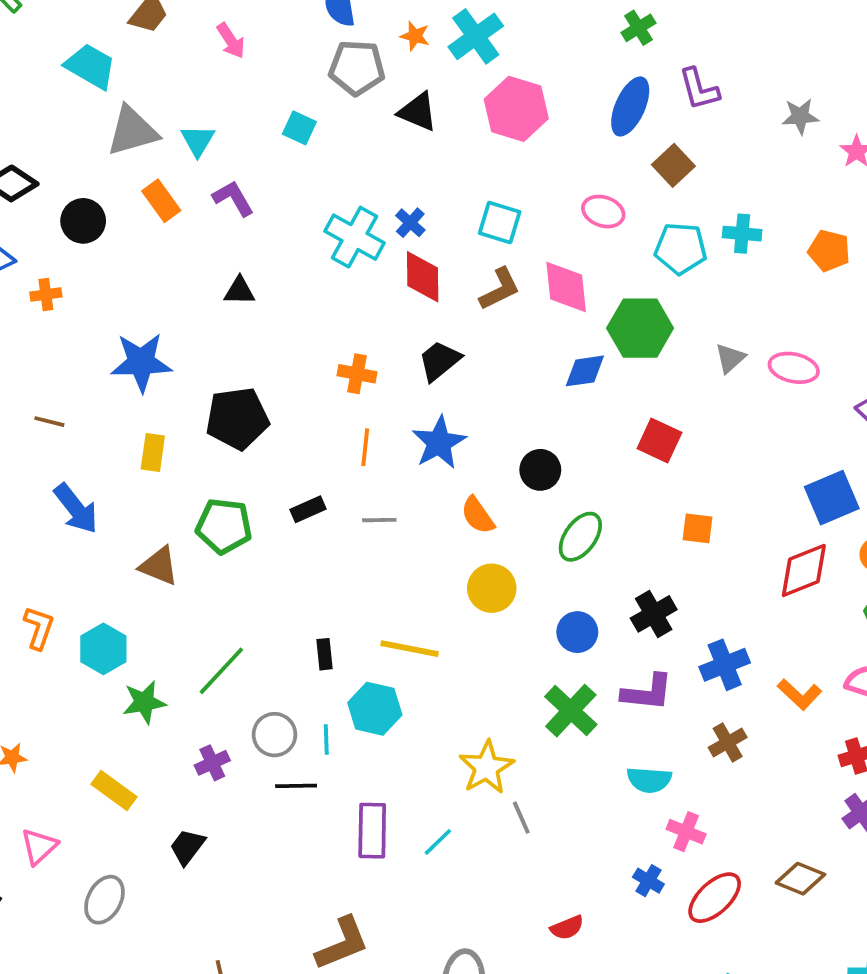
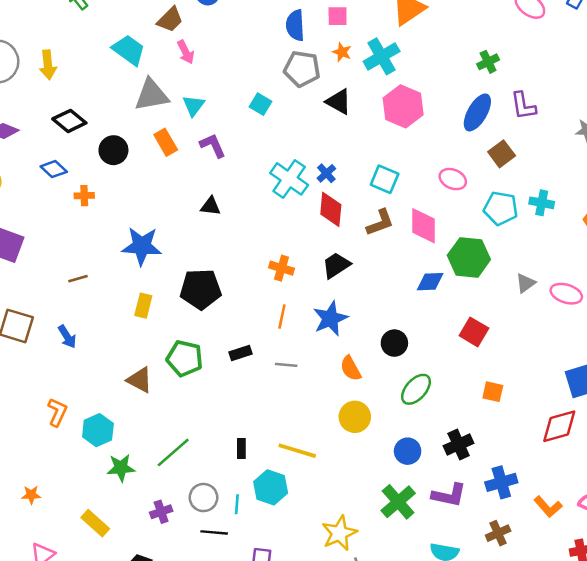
pink arrow: (231, 41) -> (186, 52), moved
brown line: (49, 422) -> (78, 279), turned -36
blue arrow: (76, 509) -> (67, 337), moved, size x0.7

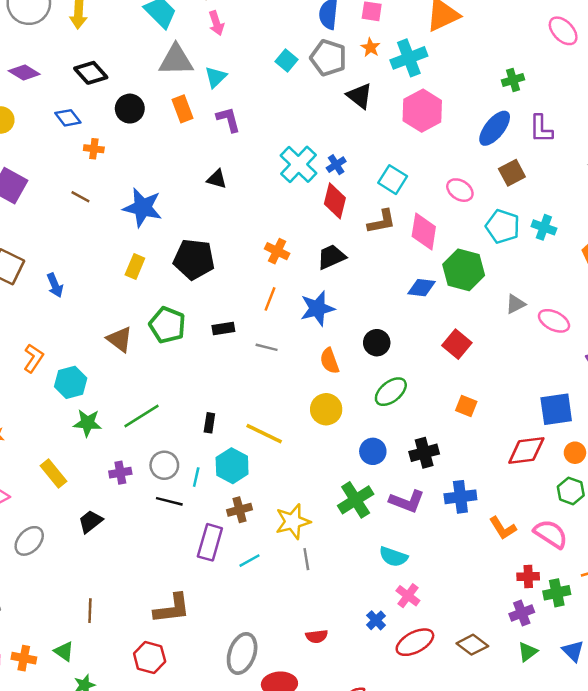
cyan square: (261, 104) -> (286, 60), moved
brown line: (78, 279) -> (80, 197), moved, turned 36
brown cross: (498, 533) -> (239, 510), moved

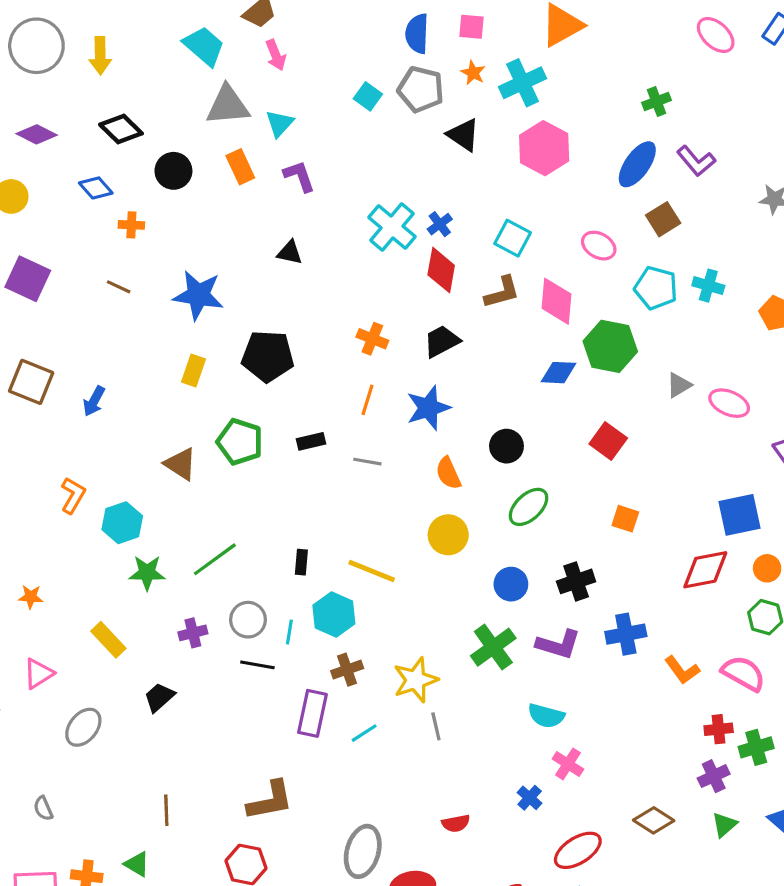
purple L-shape: (541, 129) -> (696, 161), turned -36
blue arrow: (55, 285) -> (94, 401), turned 55
red ellipse: (415, 642) -> (578, 850), moved

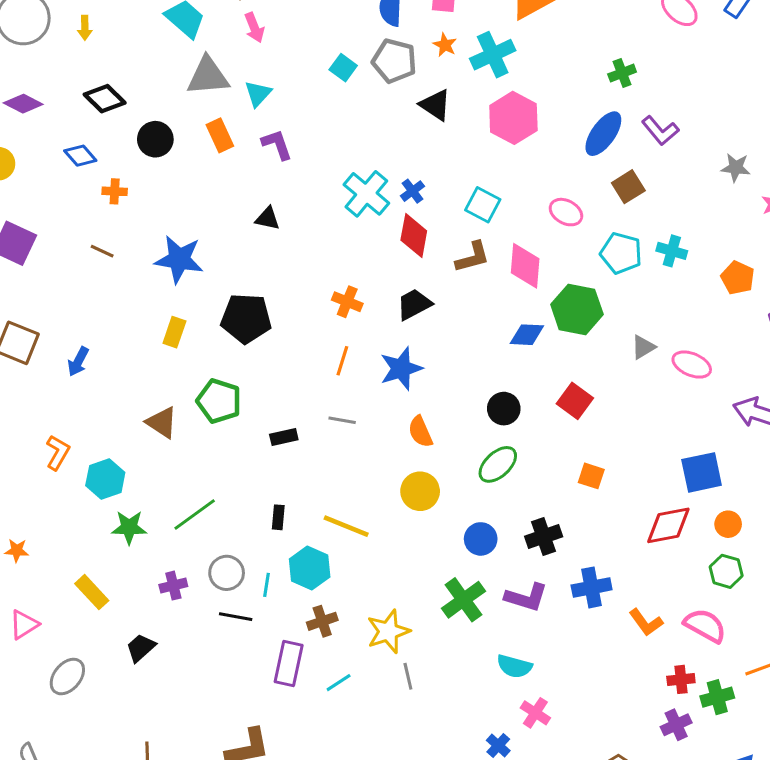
yellow arrow: (100, 56) -> (85, 28), size x0.7
black rectangle: (311, 441) -> (284, 437), moved
black circle: (506, 446) -> (504, 409), moved

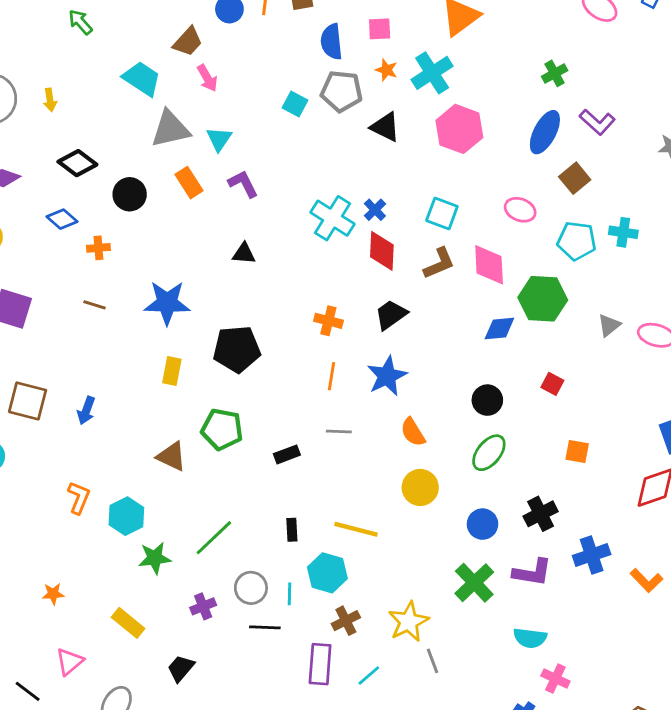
red square: (575, 401) -> (552, 384), size x0.7

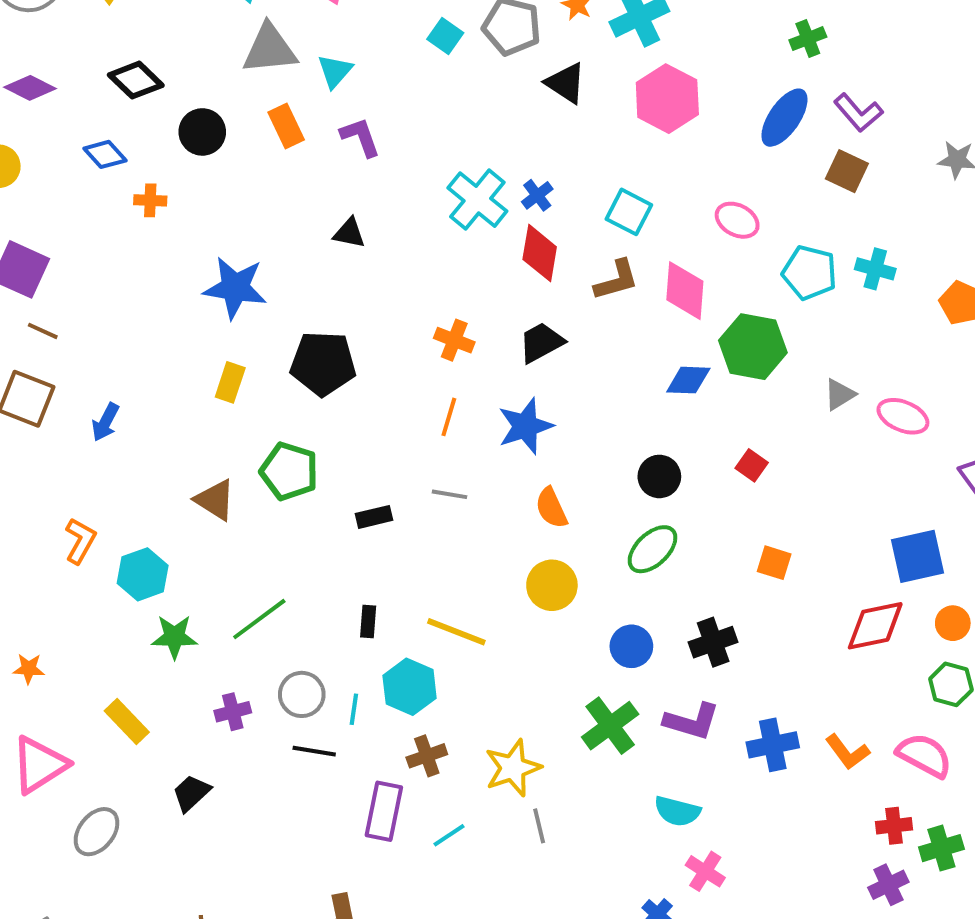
brown square: (575, 178) -> (847, 171), moved, turned -32
brown line: (94, 305) -> (43, 331), moved
blue cross: (592, 555) -> (773, 745), moved
pink triangle: (69, 662) -> (39, 765), size x1.5

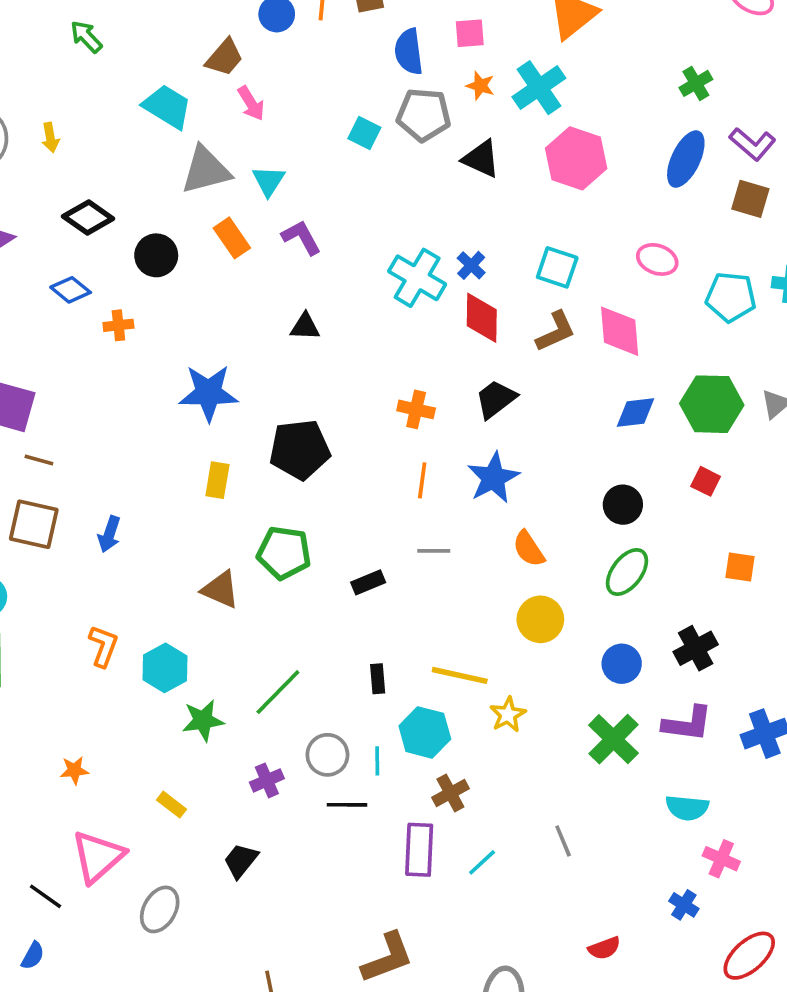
green hexagon: (753, 347) -> (712, 404), moved
yellow rectangle: (127, 722) -> (172, 805), size x0.7
yellow star: (513, 768) -> (508, 715), moved, size x0.7

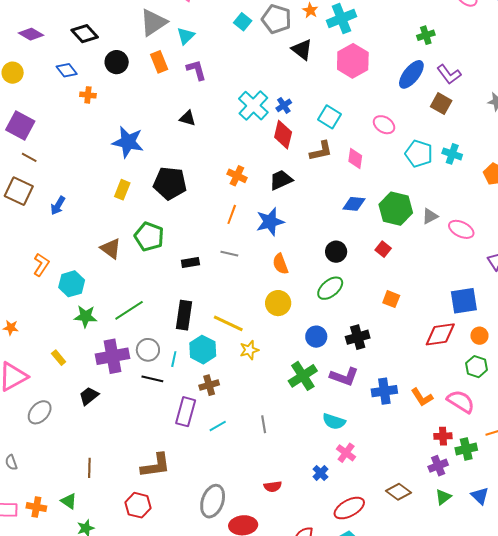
gray triangle: (206, 170) -> (153, 22), turned -32
pink diamond: (620, 331) -> (355, 159), size x0.7
black rectangle: (378, 679) -> (184, 315), size x1.8
purple cross: (267, 780) -> (112, 356), size x1.8

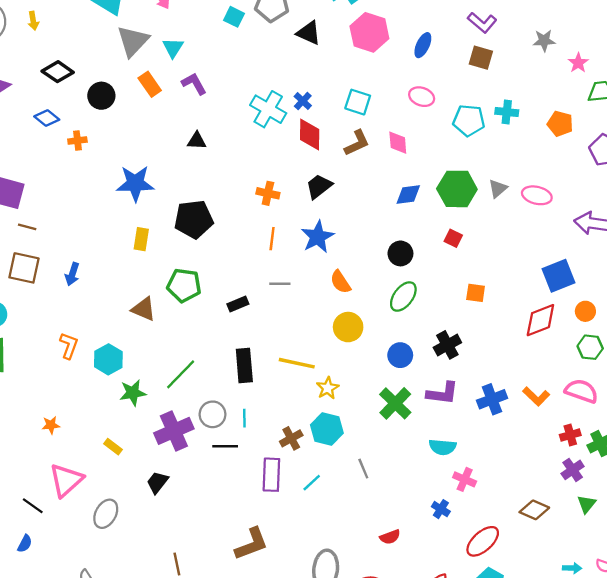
blue ellipse: (411, 74) -> (423, 45), moved, size x0.7
cyan hexagon: (203, 350) -> (327, 429), moved

